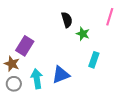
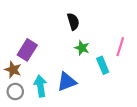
pink line: (110, 17) -> (120, 47), moved
green star: (83, 34) -> (82, 48), moved
cyan rectangle: (94, 60) -> (103, 65), turned -42

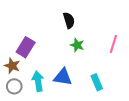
cyan rectangle: (103, 65) -> (97, 82), moved
blue triangle: (67, 82) -> (63, 77), turned 30

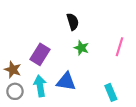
purple rectangle: (26, 47) -> (40, 54), moved
cyan rectangle: (97, 82) -> (111, 92), moved

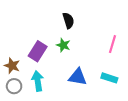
green star: (81, 48) -> (63, 45), moved
blue triangle: (66, 82) -> (78, 77), moved
cyan rectangle: (111, 92) -> (109, 78), moved, turned -49

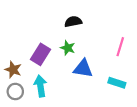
black semicircle: (68, 21) -> (73, 22), turned -84
blue triangle: (78, 77) -> (83, 69), moved

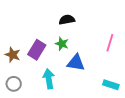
brown star: (13, 70) -> (13, 55), moved
cyan rectangle: (117, 83) -> (111, 85), moved
cyan arrow: (40, 86) -> (49, 79), moved

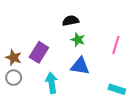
green star: (62, 44) -> (78, 40), moved
gray circle: (14, 84) -> (14, 78), moved

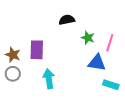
green star: (78, 40) -> (88, 38), moved
purple rectangle: (39, 52) -> (37, 50), turned -30
blue triangle: (80, 66) -> (97, 63), moved

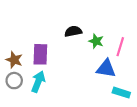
black semicircle: (67, 20) -> (73, 31), moved
cyan arrow: (49, 79) -> (38, 82), moved, turned 30

